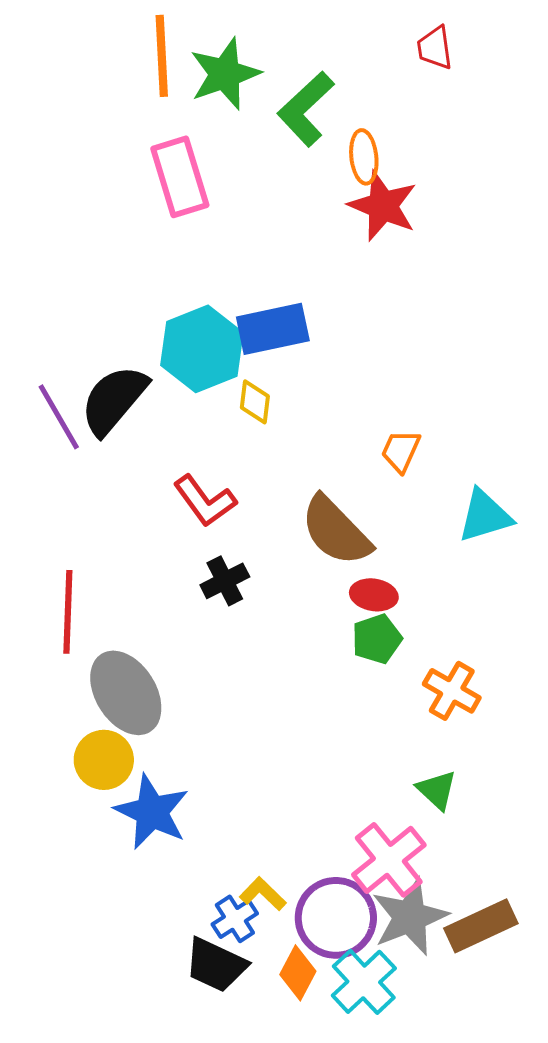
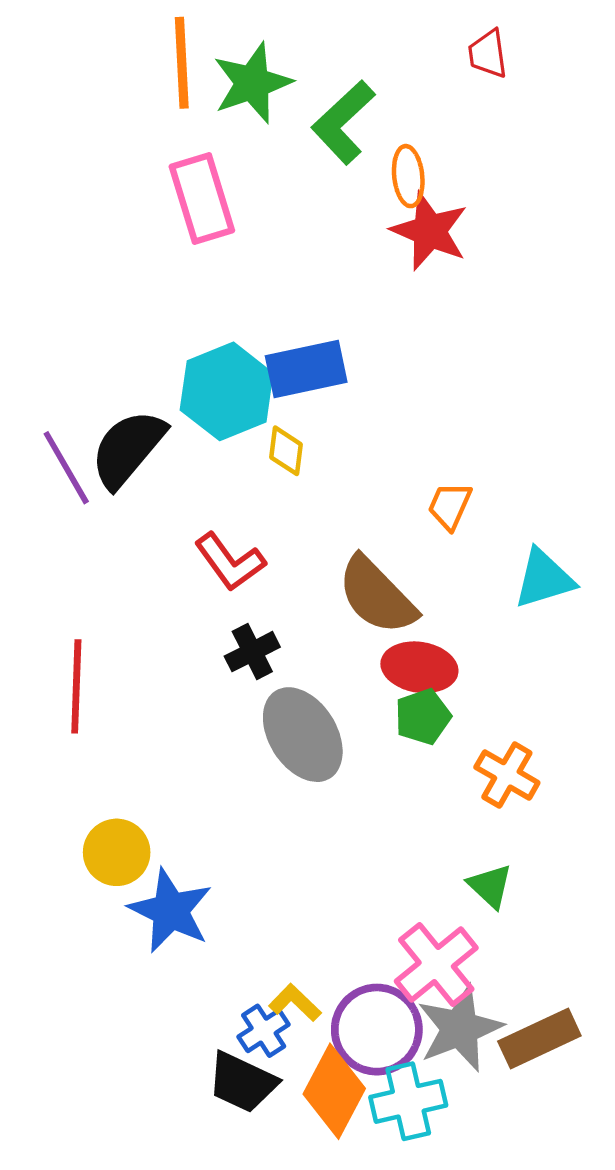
red ellipse: (374, 595) -> (419, 667), size x1.4
gray ellipse: (126, 693) -> (303, 735), moved
orange diamond: (298, 973) -> (334, 1091), size x1.5
cyan cross: (364, 982) -> (408, 1101), turned 30

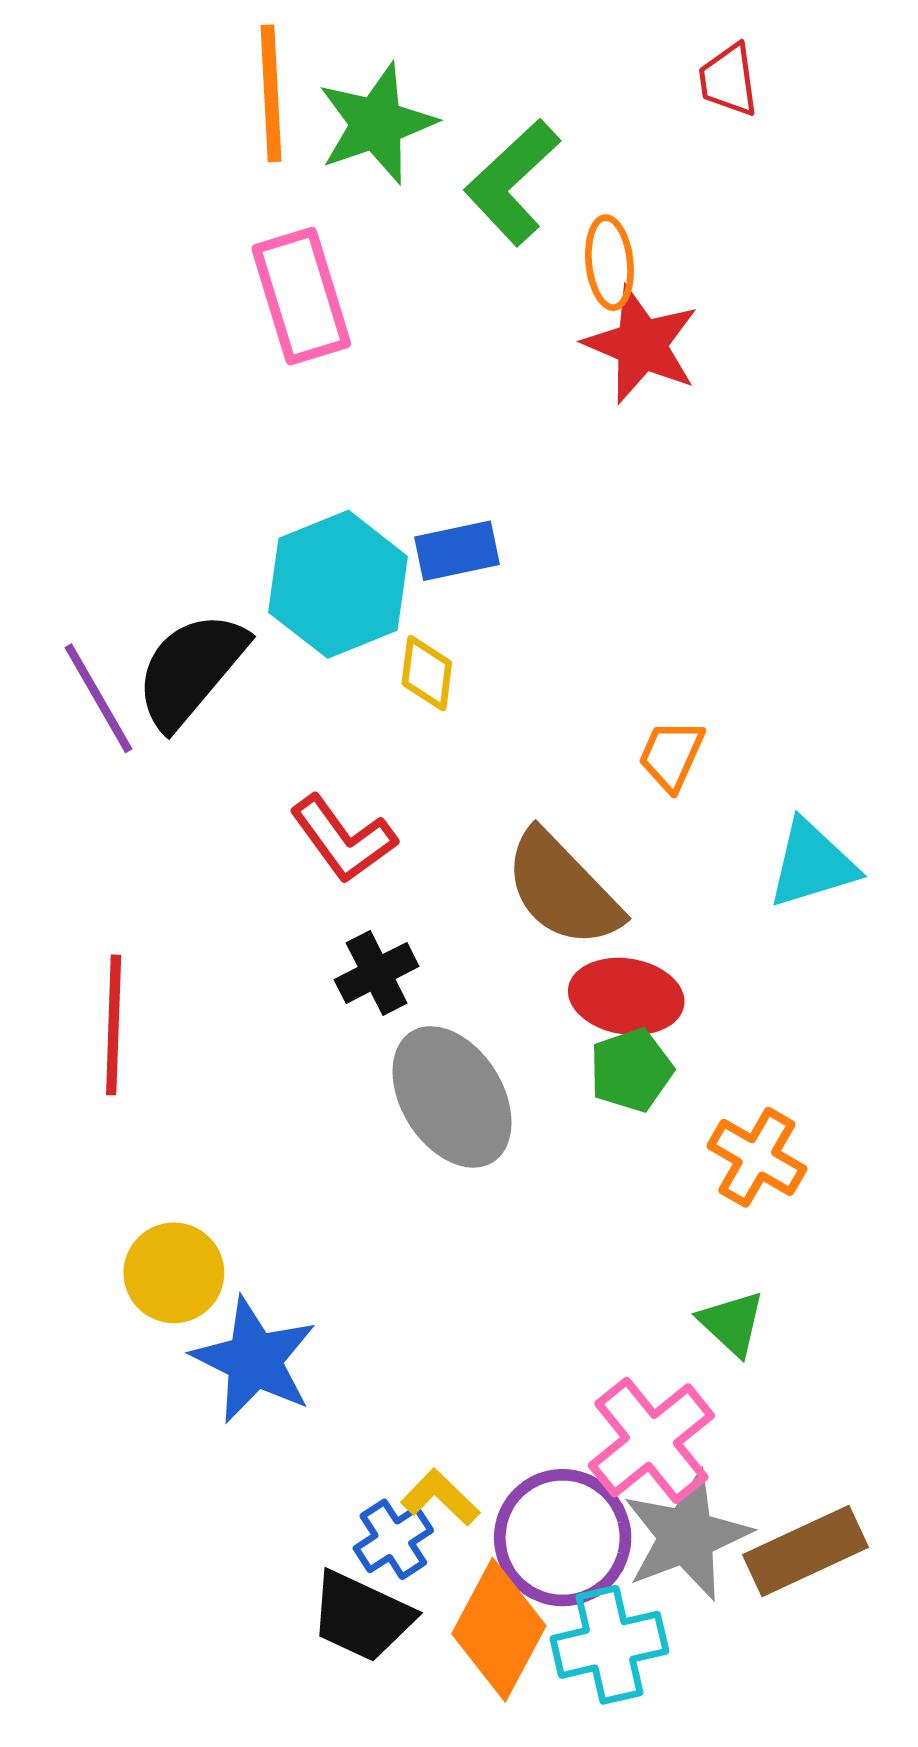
blue rectangle: (306, 369) -> (457, 551), size x0.7

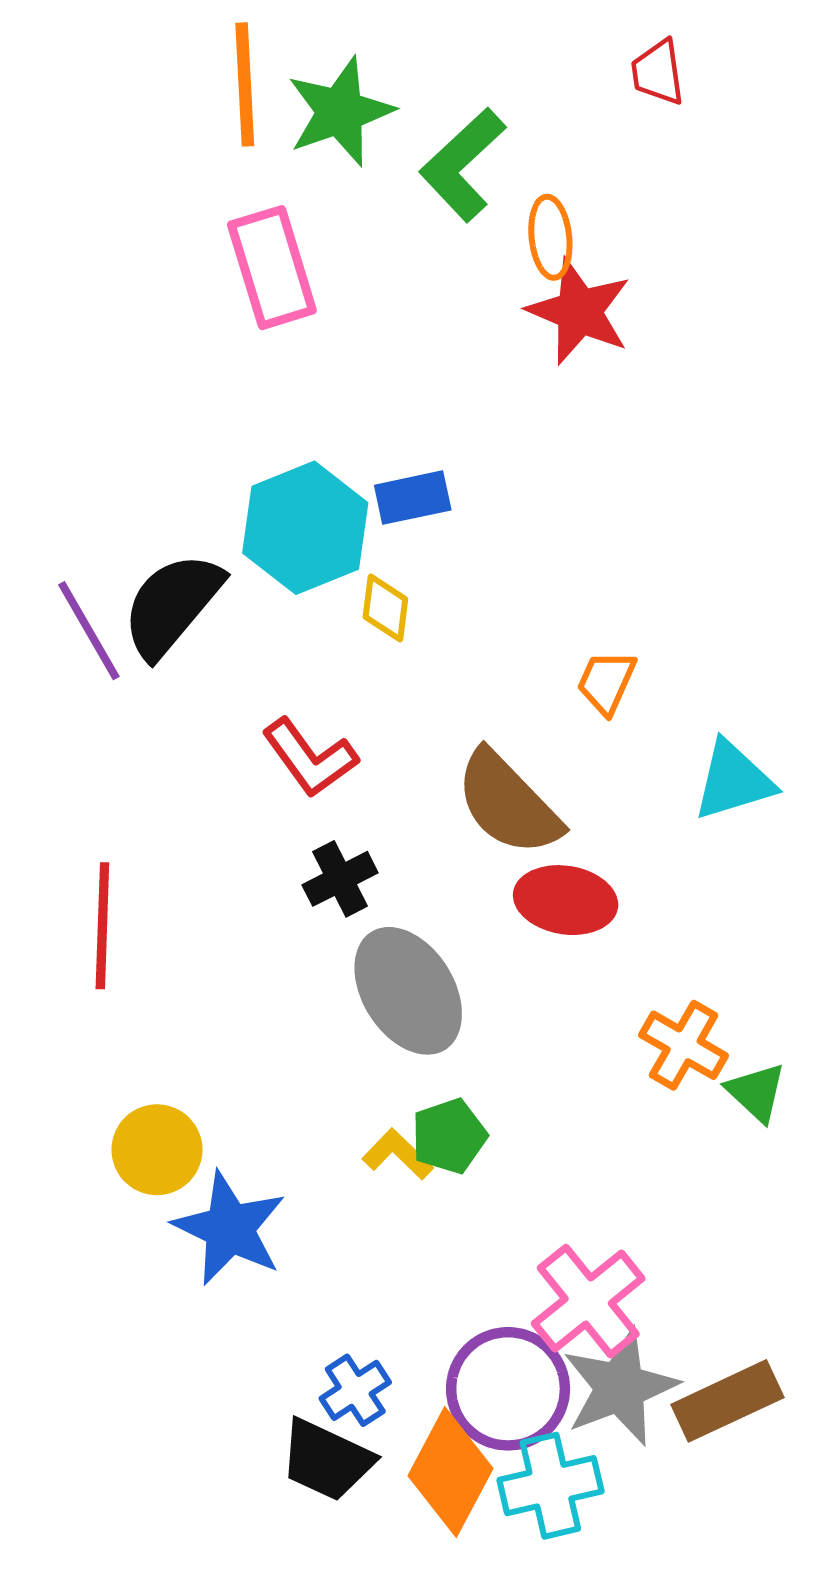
green pentagon: (631, 1070) -> (449, 1136), moved
green triangle: (732, 1323) -> (756, 1092), moved
yellow L-shape: (440, 1497) -> (398, 1154), moved

